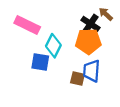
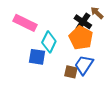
orange pentagon: (88, 41) -> (81, 38), turned 30
blue trapezoid: (92, 71) -> (84, 65), turned 30

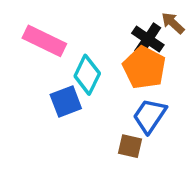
blue square: (37, 57) -> (66, 102), turned -30
brown square: (71, 72) -> (130, 146), moved

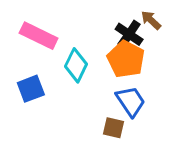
blue square: (66, 102) -> (31, 89), moved
blue trapezoid: (150, 116) -> (131, 101), turned 112

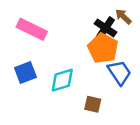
cyan diamond: (76, 65) -> (62, 80), moved, turned 48
blue trapezoid: (131, 101) -> (120, 72), moved

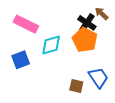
blue trapezoid: (120, 72) -> (98, 78), moved
cyan diamond: (62, 80) -> (51, 45), moved

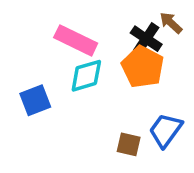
pink rectangle: (26, 24) -> (76, 40), moved
blue trapezoid: (98, 78) -> (166, 130), turned -110

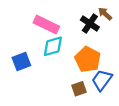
orange pentagon: (143, 67) -> (88, 59), moved
brown square: (129, 144) -> (79, 89), turned -32

